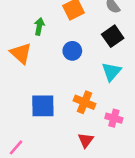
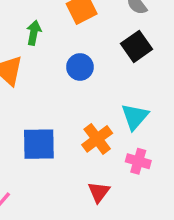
cyan triangle: (111, 72) -> (135, 117), moved
orange cross: (85, 102) -> (97, 139), turned 30

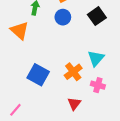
blue circle: (80, 67) -> (63, 17), moved
blue square: (39, 144) -> (38, 75), turned 30

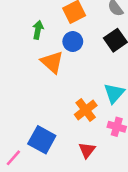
orange triangle: (20, 31) -> (52, 62), moved
blue square: (38, 75) -> (42, 140), moved

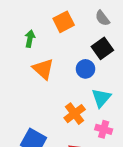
blue circle: (73, 42) -> (85, 69), moved

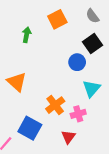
orange triangle: (43, 69) -> (17, 82), moved
orange cross: (75, 114) -> (55, 105), moved
pink cross: (104, 129) -> (78, 114), moved, turned -32

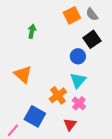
orange square: (57, 19) -> (72, 15), moved
cyan triangle: (91, 89) -> (78, 80), moved
pink cross: (78, 114) -> (79, 103), turned -32

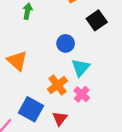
blue circle: (78, 56) -> (66, 43), moved
red triangle: (70, 124) -> (60, 118), moved

